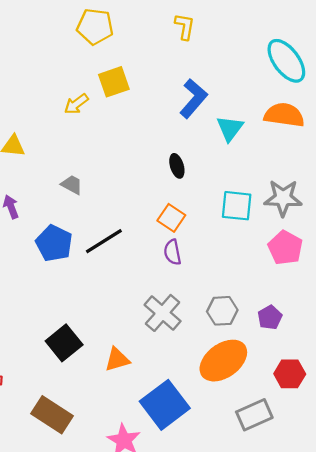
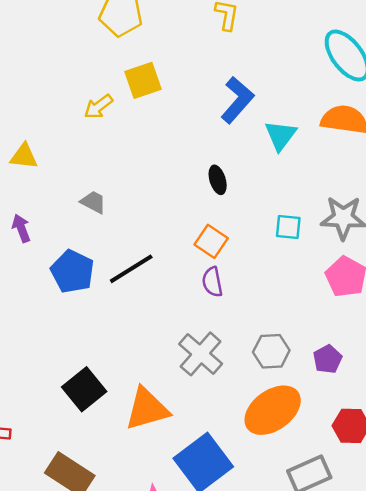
cyan square: (237, 206) -> (288, 227), size x0.7
orange triangle: (117, 359) -> (147, 409), size x1.5

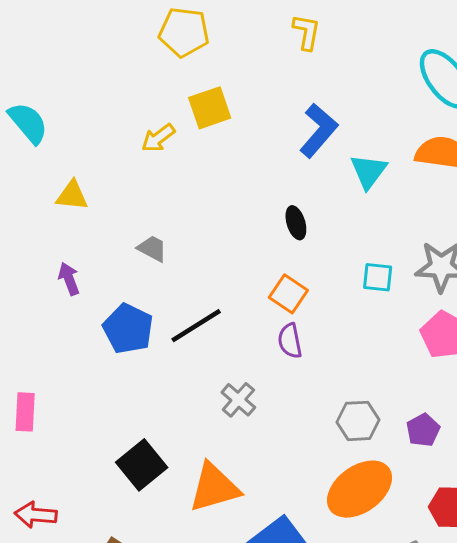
gray cross: (201, 354) -> (238, 400), moved, size x0.7

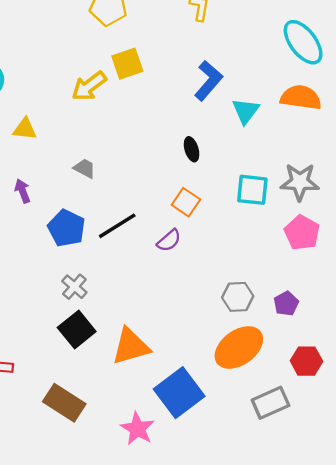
yellow arrow: (158, 138) -> (89, 86), size x1.4
cyan square: (378, 277) -> (252, 190), size x1.4
purple semicircle: (290, 341) -> (169, 240), moved, turned -120
gray cross: (238, 400) -> (74, 287), moved

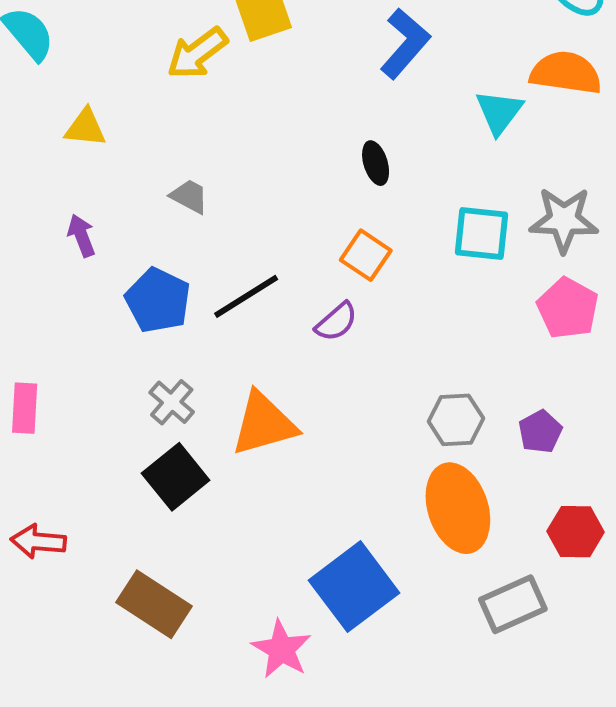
cyan triangle: (246, 111) -> (499, 112), moved
orange triangle: (131, 346) -> (264, 424), moved
orange ellipse: (239, 348) -> (458, 508), turned -72

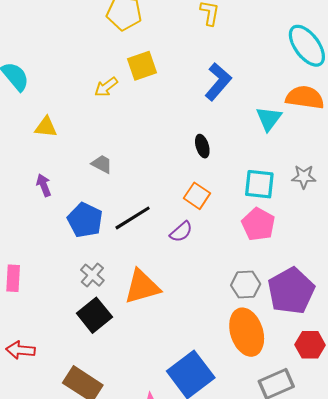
yellow arrow: (197, 53) -> (106, 87), size x0.7
gray star: (564, 220) -> (304, 177), size x0.7
pink pentagon: (568, 308) -> (258, 224), moved
purple pentagon: (540, 432) -> (291, 291), size x2.0

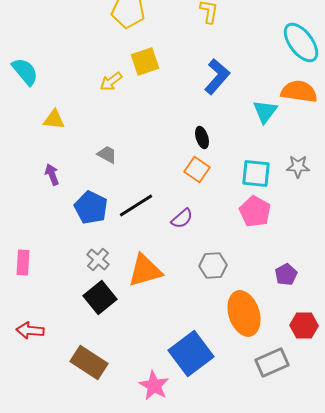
orange square: (197, 196) -> (197, 170), moved
gray hexagon: (246, 285) -> (213, 266), moved
purple pentagon: (291, 291) -> (286, 274), size x0.5

